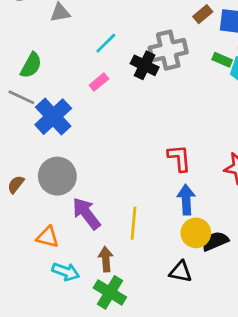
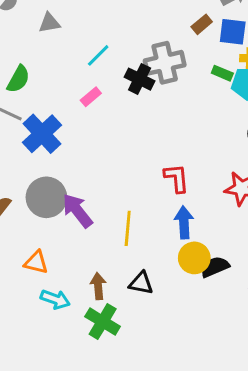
purple arrow: (86, 214) -> (77, 211), moved
yellow line: (134, 223) -> (128, 228), moved
black triangle: (181, 272) -> (141, 283), moved

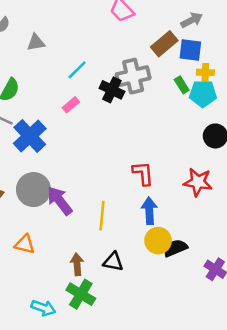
brown rectangle: (202, 24) -> (164, 44), size x1.5
green rectangle: (222, 73) -> (182, 85), turned 35
cyan arrow: (55, 299) -> (43, 308), moved

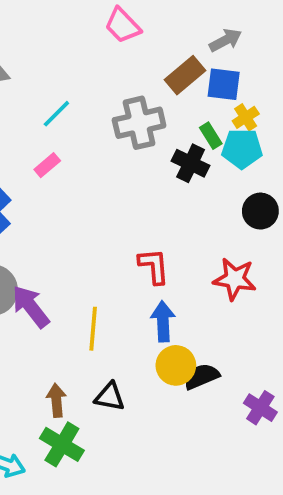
yellow cross: (205, 72) -> (246, 117), turned -35
black cross: (112, 90) -> (191, 163), moved

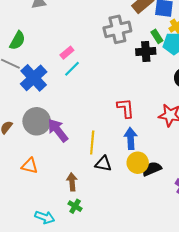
cyan line: (56, 114) -> (72, 69), moved
black cross: (191, 163) -> (146, 52), turned -30
black triangle: (110, 397) -> (103, 164), moved
green cross: (62, 444) -> (75, 206), size x0.6

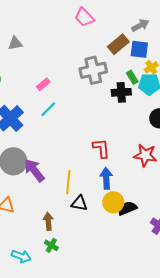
pink rectangle: (67, 53) -> (43, 84), moved

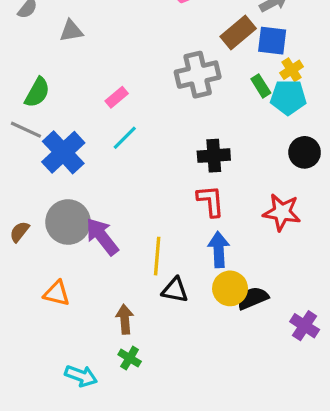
black cross: (121, 92) -> (214, 156), moved

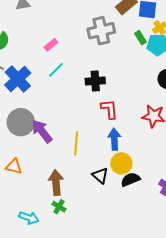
black cross: (214, 156) -> (95, 81), moved
black triangle: (175, 290) -> (100, 175), moved, turned 30
black semicircle: (253, 298) -> (130, 180), moved
brown arrow: (125, 319) -> (56, 183), size x1.4

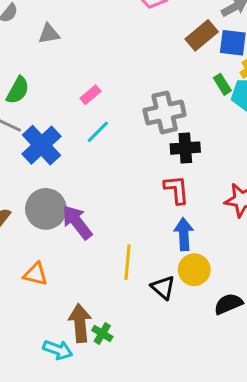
gray cross: (101, 31) -> (165, 112), moved
black cross: (95, 81) -> (185, 148), moved
yellow line: (76, 143) -> (127, 262), moved
black semicircle: (130, 180) -> (228, 304), moved
brown arrow: (56, 183) -> (80, 323), moved

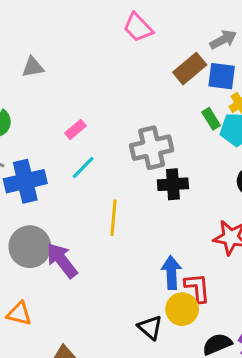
blue cross: (41, 145) -> (25, 181), turned 30
red L-shape: (176, 190) -> (197, 288), moved
yellow line: (127, 262) -> (114, 218), moved

